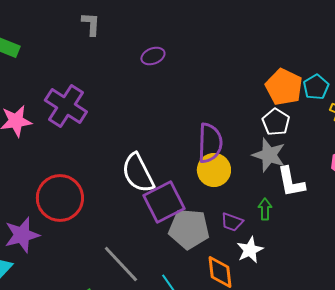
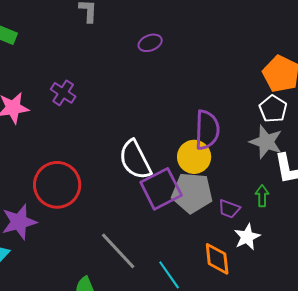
purple cross: (66, 106) -> (63, 93), size x0.6
yellow circle: (214, 170) -> (194, 157), moved
gray pentagon: (189, 229) -> (192, 193), moved

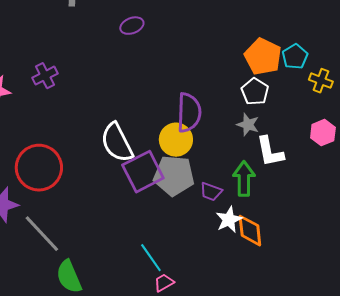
purple cross: (63, 93) -> (45, 76), turned 30
gray star: (266, 142) -> (248, 125), size x0.7
green arrow: (262, 196) -> (244, 179), size x1.6
gray line: (118, 251) -> (42, 234), moved
orange diamond: (217, 259) -> (250, 231), moved

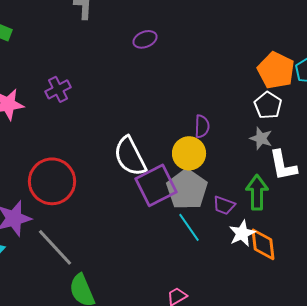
purple semicircle: (189, 113) -> (202, 126), size x0.6
gray pentagon: (174, 176) -> (187, 189), turned 30
cyan line: (151, 258) -> (189, 227), moved

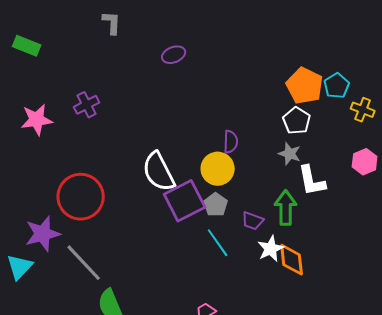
gray pentagon: (187, 189) -> (216, 205), size x0.6

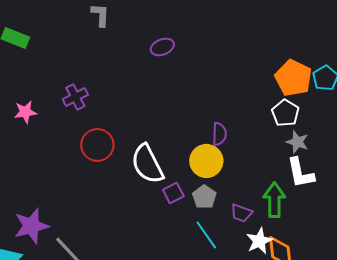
pink star: (37, 120) -> (25, 112), size x0.7
gray star: (290, 154) -> (297, 142), moved
red circle: (81, 197) -> (97, 145), moved, size x0.7
purple square: (185, 201) -> (173, 193), size x0.5

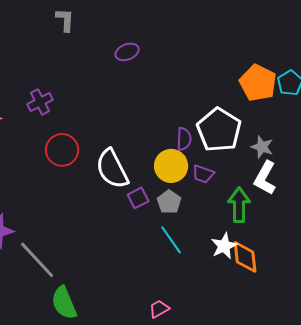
white pentagon: (285, 113) -> (219, 130), moved, size x1.6
white L-shape: (300, 173) -> (265, 178), turned 40
purple trapezoid: (241, 213) -> (203, 174), moved

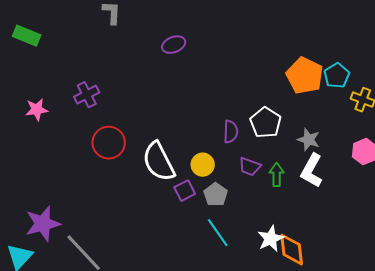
white pentagon: (219, 130) -> (266, 123), size x0.7
yellow circle: (171, 166) -> (203, 165), moved, size x0.7
green arrow: (239, 205) -> (277, 175), moved, size x0.7

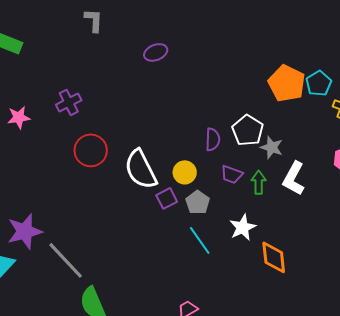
gray star: (309, 140) -> (272, 147), moved
white star: (271, 239) -> (243, 227), moved

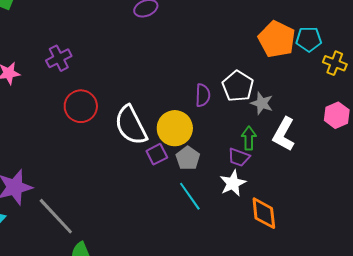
cyan pentagon: (319, 83) -> (309, 39), turned 30
yellow circle: (185, 172) -> (175, 128), size x1.5
purple trapezoid: (232, 174) -> (239, 157), moved

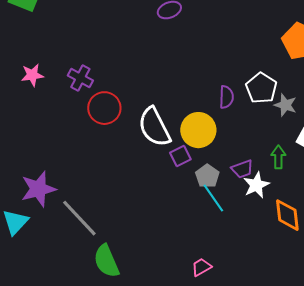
purple cross: (59, 58) -> (80, 78), moved, turned -35
green arrow: (249, 138) -> (278, 157), moved
purple trapezoid: (239, 157) -> (242, 169), moved, turned -40
gray pentagon: (188, 158) -> (207, 176), moved

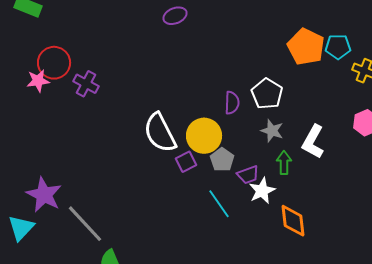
gray star: (285, 105) -> (272, 131), moved
red circle: (104, 108) -> (54, 63), moved
gray pentagon: (207, 176) -> (222, 160), moved
purple star: (38, 189) -> (44, 195), turned -30

